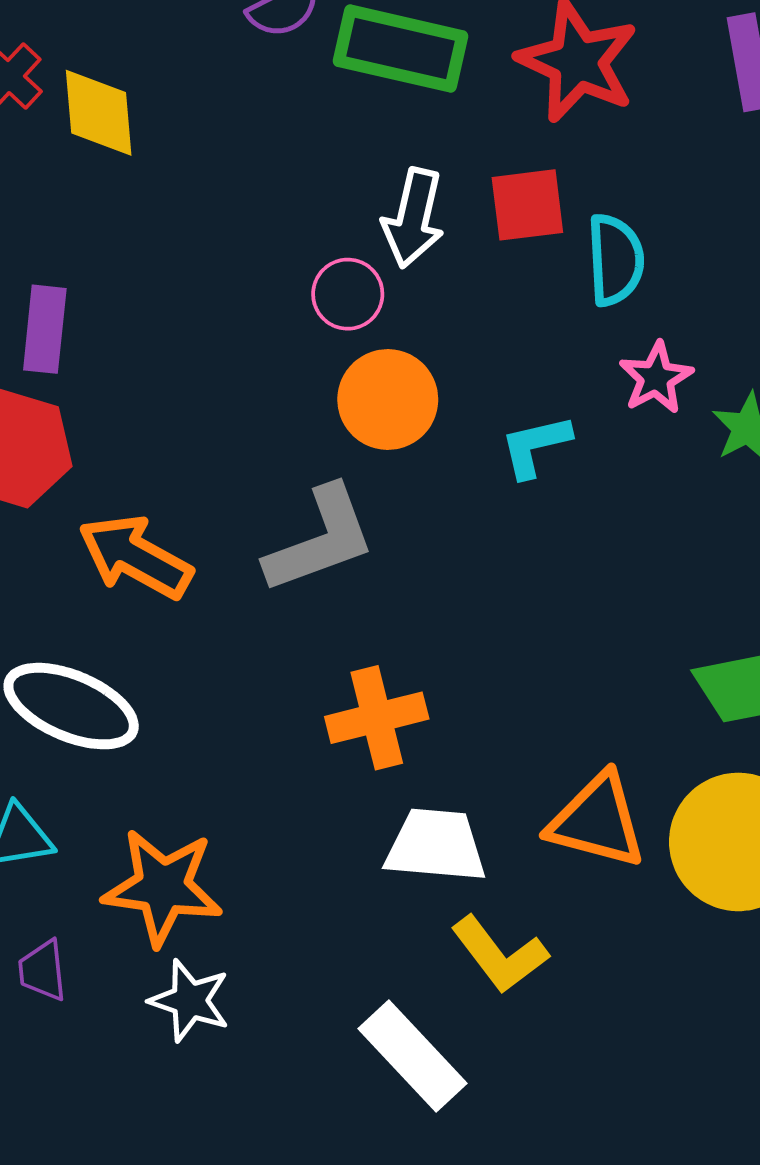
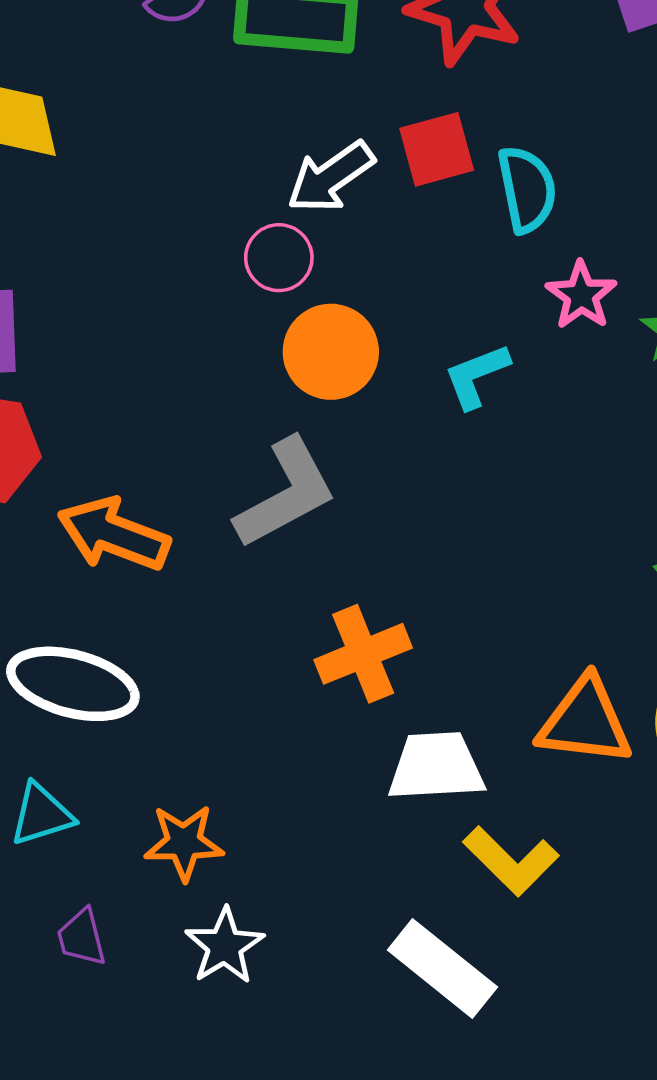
white arrow: (413, 218) -> (331, 177), turned 50
orange star: (163, 887) -> (184, 843), size x0.7
white star: (190, 1001) -> (225, 946), turned 30

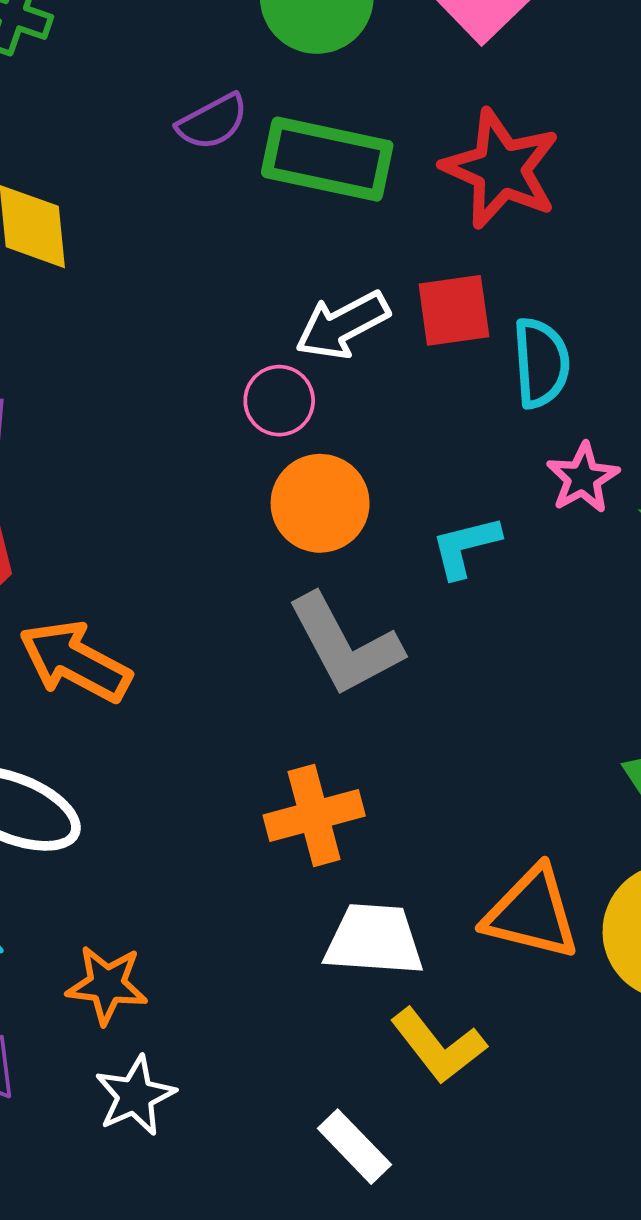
gray L-shape: (286, 493) -> (345, 645), moved, turned 83
white rectangle: (442, 968) -> (354, 1147), size x0.7

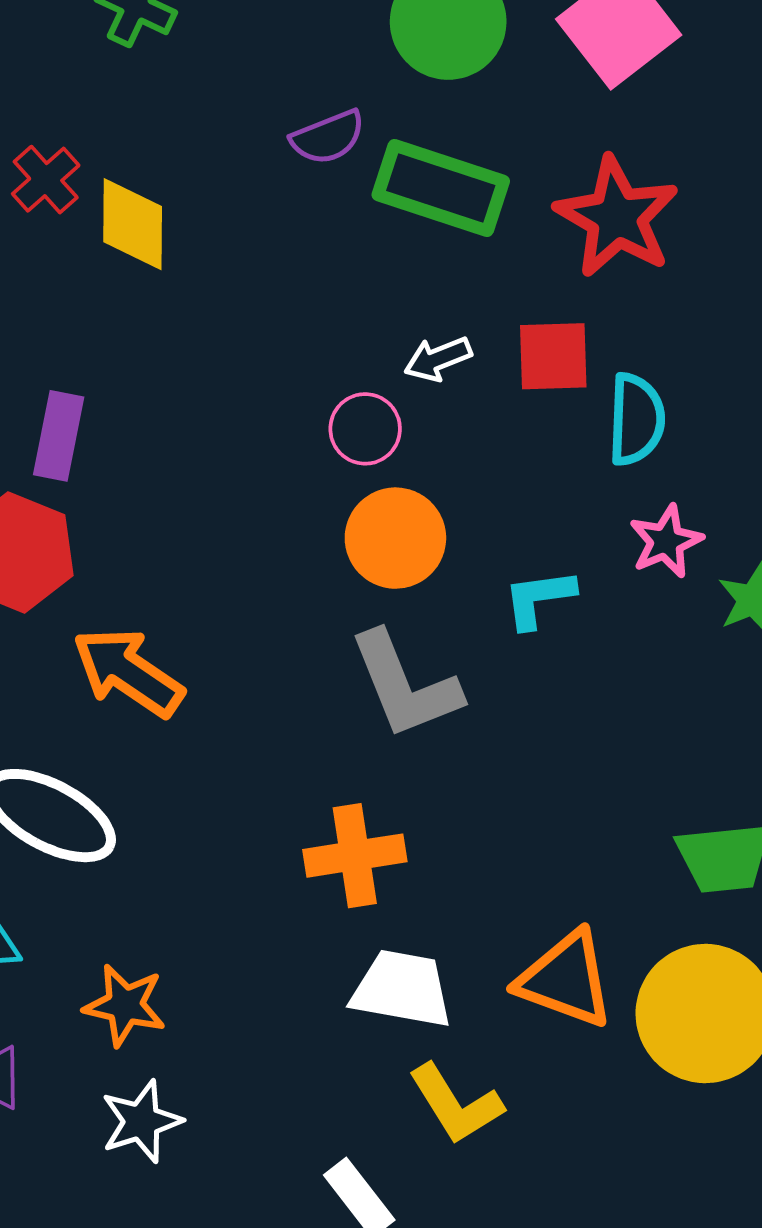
white arrow: (342, 325) -> (438, 359), size x0.7

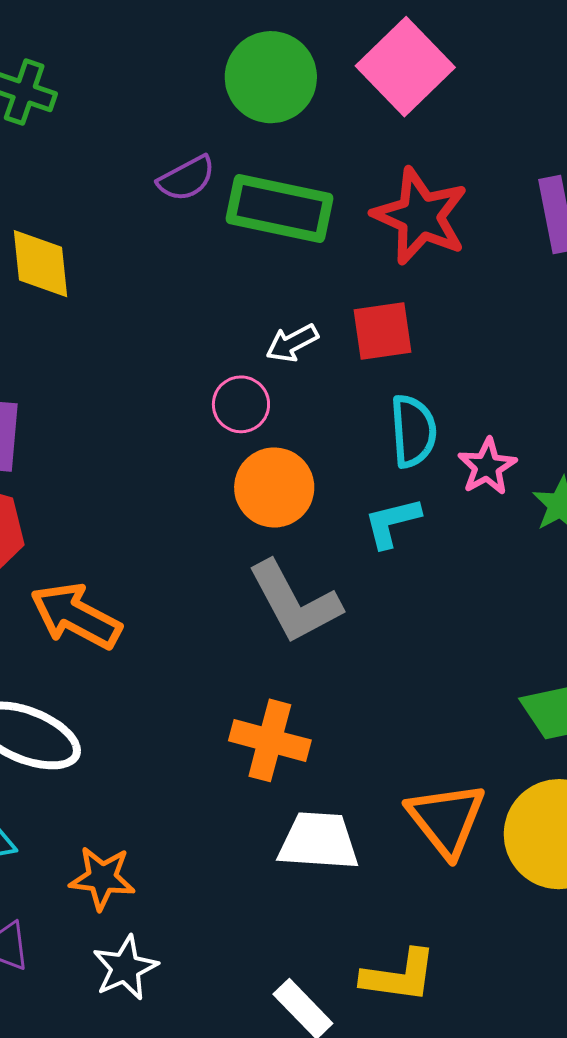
cyan semicircle: (636, 419) -> (413, 431), moved
orange cross: (355, 856) -> (270, 740), turned 30
orange triangle: (566, 979) -> (446, 819), turned 38
yellow L-shape: (456, 1104) -> (399, 976), moved, turned -44

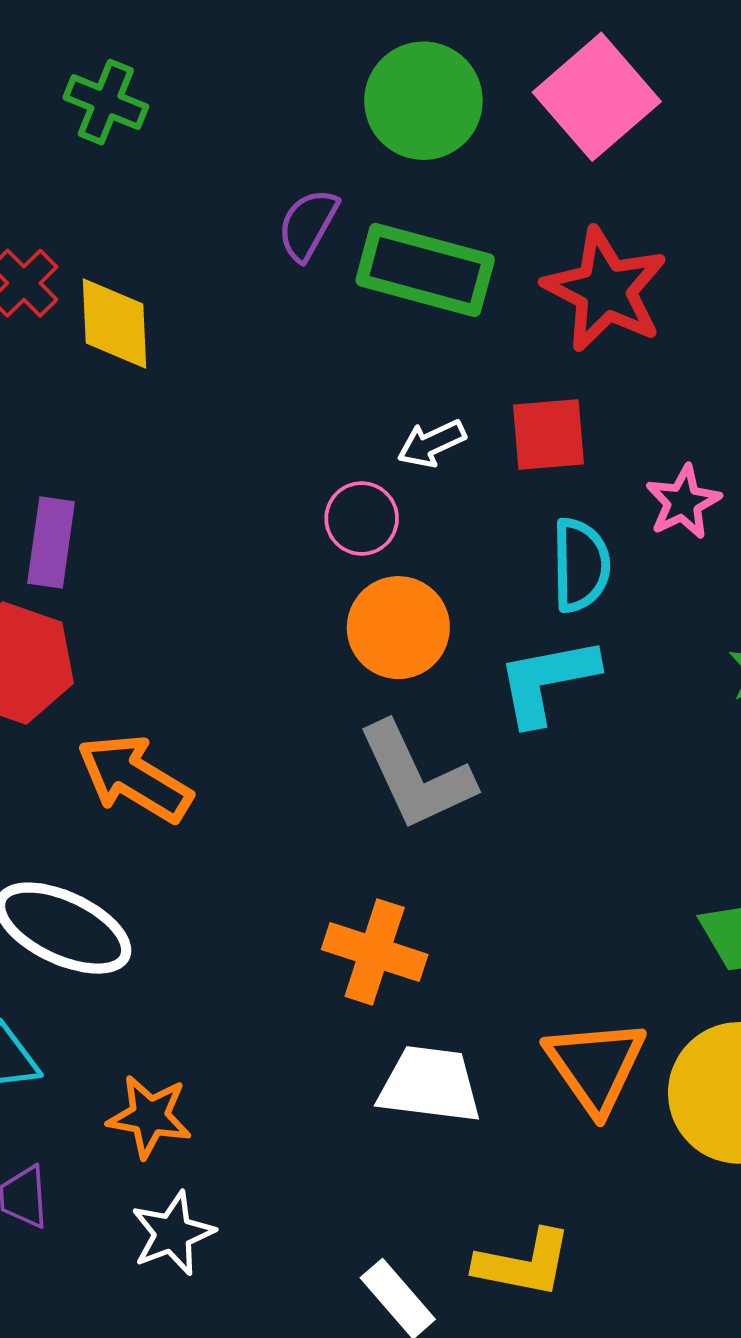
purple semicircle: (186, 178) -> (308, 225), turned 144
pink star: (487, 467) -> (683, 502), moved
cyan L-shape: (392, 522) -> (547, 681), size x1.4

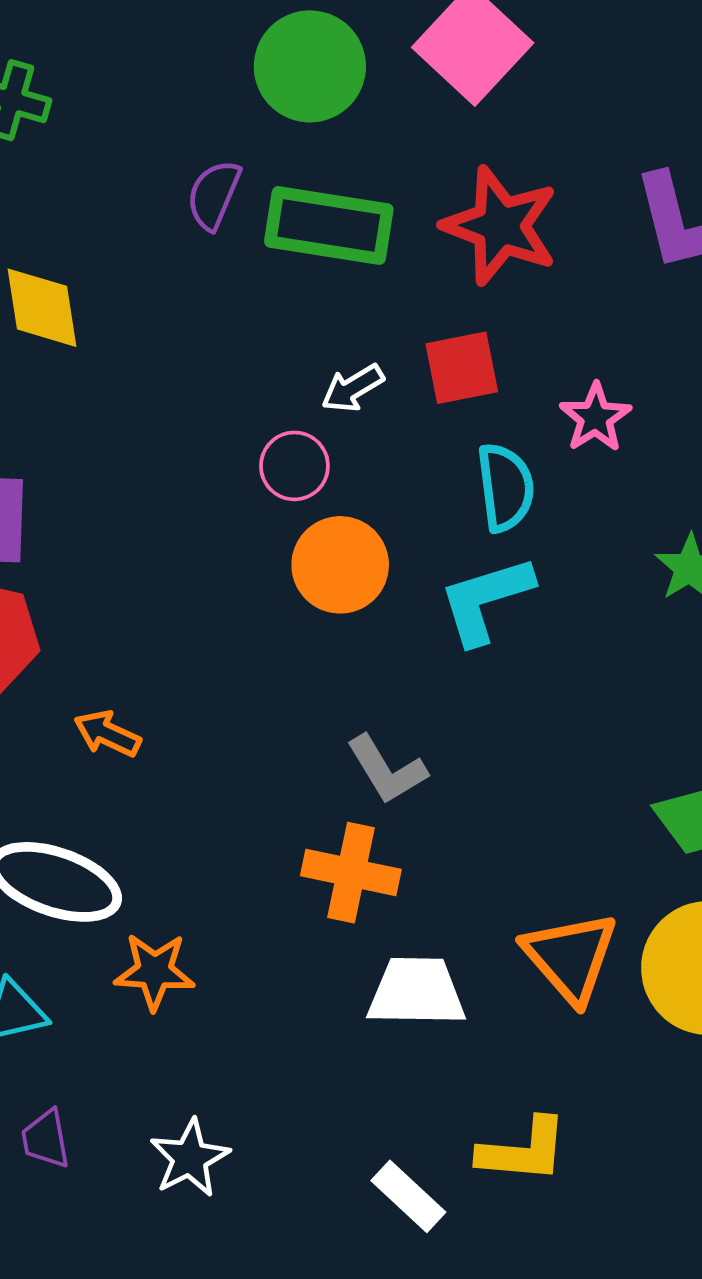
gray L-shape: (416, 776) -> (387, 770), moved, size x0.7
orange arrow: (135, 778) -> (107, 734), size x0.6
orange star: (150, 1116) -> (154, 971), moved

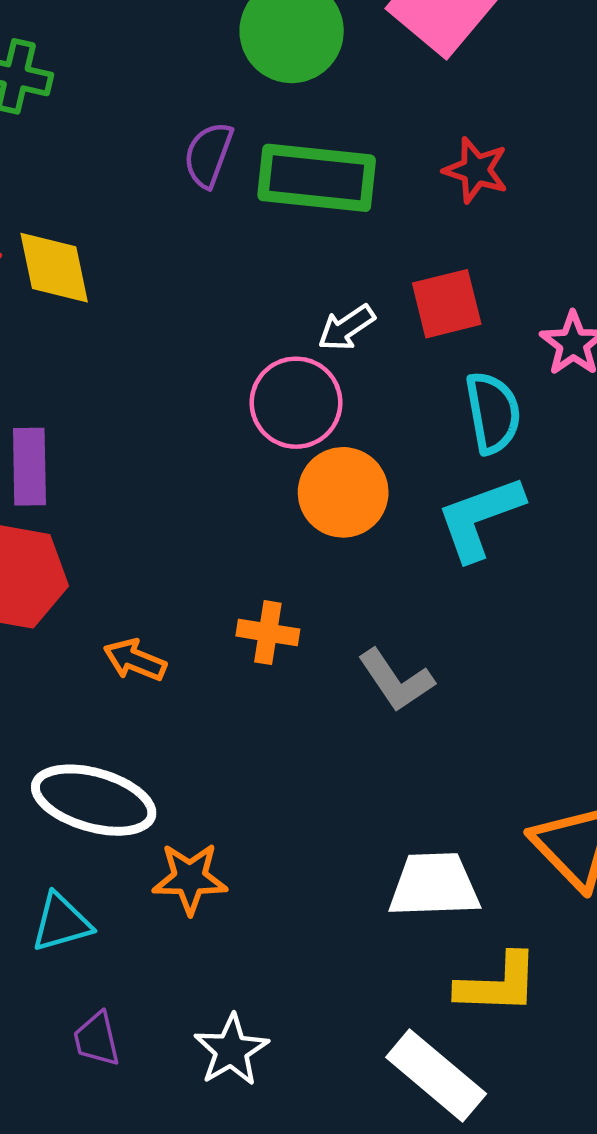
red star: (500, 226) -> (476, 170), size x0.6
pink circle: (294, 466) -> (296, 403), size x1.4
orange cross: (351, 873) -> (268, 633), moved, size x0.7
yellow L-shape: (523, 1150) -> (498, 984), moved
white rectangle: (408, 1196) -> (436, 1075), size x1.4

